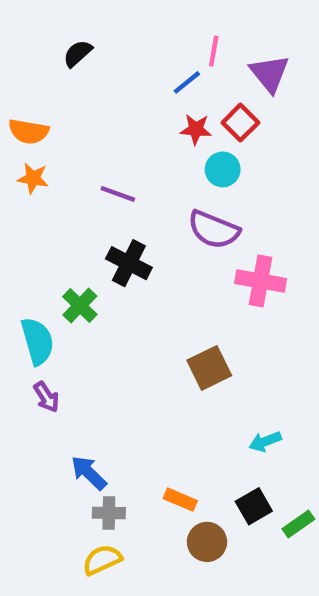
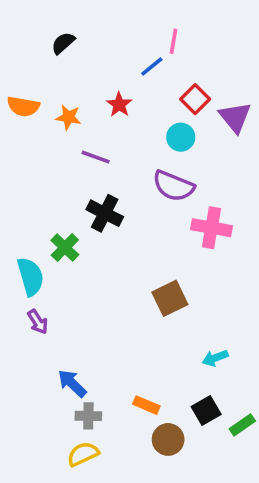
purple triangle: (269, 74) -> (235, 117), moved
red star: (196, 129) -> (119, 105), moved, turned 30
orange star: (33, 178) -> (68, 117), moved

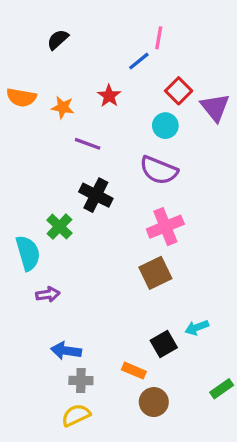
pink cross: (212, 228) -> (165, 227), moved, turned -32
purple arrow: (38, 322) -> (48, 294), moved, turned -65
blue arrow: (72, 383) -> (66, 351), turned -36
black square: (206, 411) -> (164, 344), moved

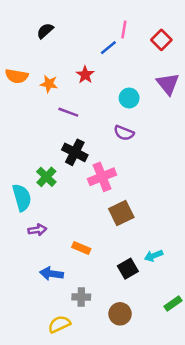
red square: (179, 91) -> (161, 40), moved
purple semicircle: (159, 170) -> (124, 133), size x0.7
pink cross: (165, 227) -> (102, 177), moved
orange rectangle: (134, 371) -> (81, 248), moved
gray cross: (81, 381) -> (81, 297), moved

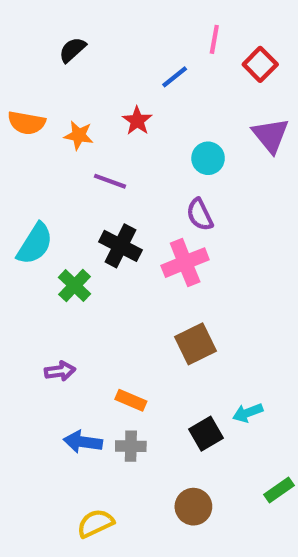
pink line: (124, 30) -> (214, 39), moved
purple semicircle: (124, 133) -> (200, 215), turned 42
pink cross: (102, 177) -> (185, 263), moved
cyan semicircle: (22, 198) -> (35, 244), moved, turned 48
gray cross: (81, 297) -> (131, 446), moved

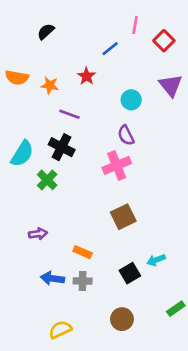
black cross: (120, 246) -> (62, 147), moved

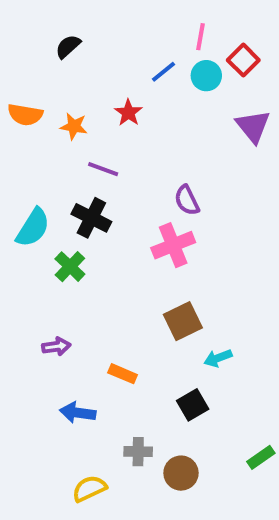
cyan circle: (131, 100) -> (206, 76), moved
cyan arrow: (156, 260) -> (218, 358), moved
gray cross: (83, 281) -> (138, 452), moved

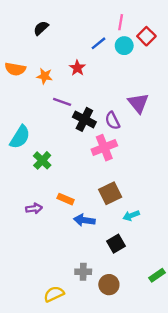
purple triangle: (253, 126) -> (138, 103), moved
black cross: (91, 218) -> (84, 119), moved
orange rectangle: (123, 374) -> (66, 199), moved
blue arrow: (78, 413) -> (84, 220), moved

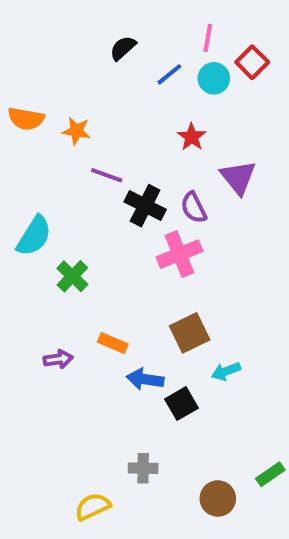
black semicircle: (41, 28) -> (123, 48), moved
red star: (77, 68) -> (192, 137), moved
black square: (116, 244) -> (181, 404), moved
brown circle: (109, 285) -> (218, 498), moved

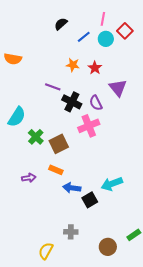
orange star: (76, 131) -> (73, 65), moved
brown square: (190, 333) -> (59, 144), moved
cyan arrow: (226, 371) -> (112, 184), size x1.5
yellow semicircle: (93, 507) -> (46, 251), turned -36

